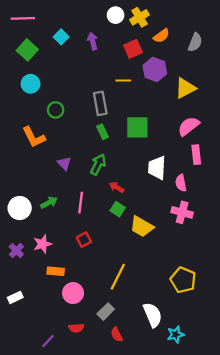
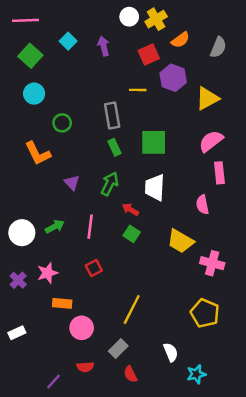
white trapezoid: (157, 168) -> (155, 188), moved
pink cross: (182, 212) -> (212, 263), moved
yellow trapezoid: (142, 227) -> (180, 241), moved
white semicircle: (153, 315) -> (171, 352), size x0.7

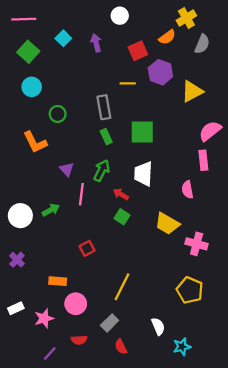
yellow cross: (156, 19) -> (186, 18), moved
pink semicircle: (211, 141) -> (210, 131), moved
pink line: (90, 227) -> (81, 194), moved
pink star: (47, 273) -> (44, 318), moved

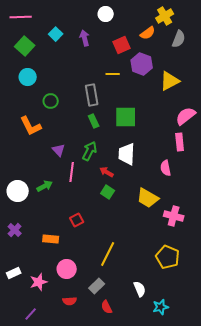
orange rectangle: (58, 281) -> (51, 239), moved
purple line: (50, 353) -> (31, 314), moved

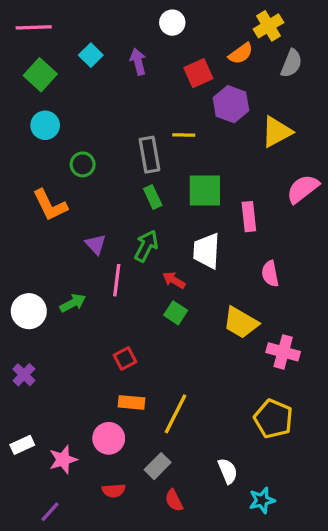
yellow line: (113, 74) -> (184, 135), moved
pink rectangle: (180, 142) -> (249, 217), moved
orange rectangle: (51, 239) -> (132, 402), moved

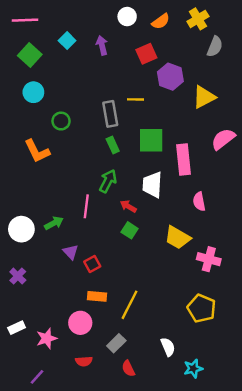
orange semicircle: (241, 54) -> (161, 21), moved
pink rectangle: (249, 217) -> (184, 159), size x1.4
purple triangle: (96, 244) -> (71, 252), moved

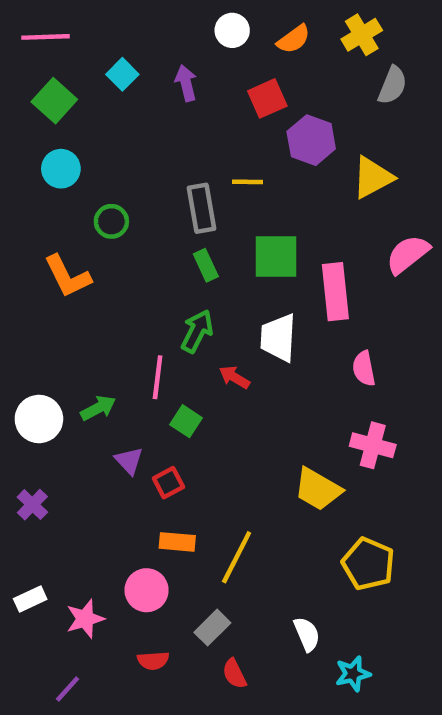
green square: (130, 230) -> (186, 421), moved
yellow trapezoid: (178, 238) -> (318, 489), moved
pink cross: (209, 259) -> (373, 445), moved

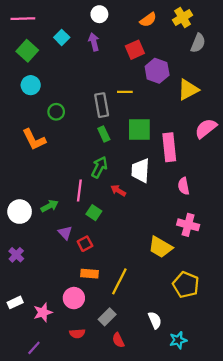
white circle: (232, 30) -> (99, 14), moved

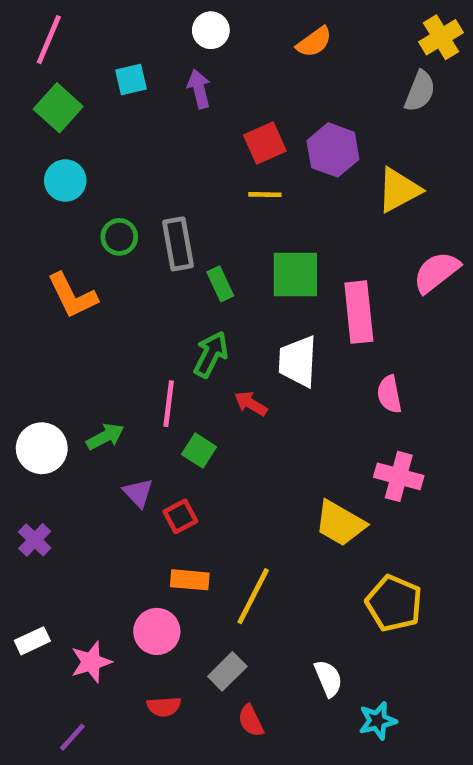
yellow cross: (183, 18) -> (441, 37), moved
pink line: (23, 19) -> (49, 40), turned -65
cyan square: (62, 37) -> (131, 80), turned 32
red square: (135, 50) -> (265, 143), moved
gray rectangle: (102, 105) -> (178, 244), moved

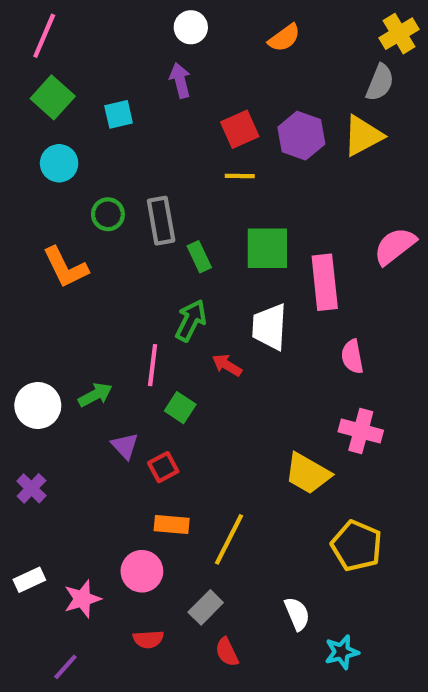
cyan square: (131, 80) -> (119, 114), moved
yellow triangle: (399, 190) -> (363, 136), moved

